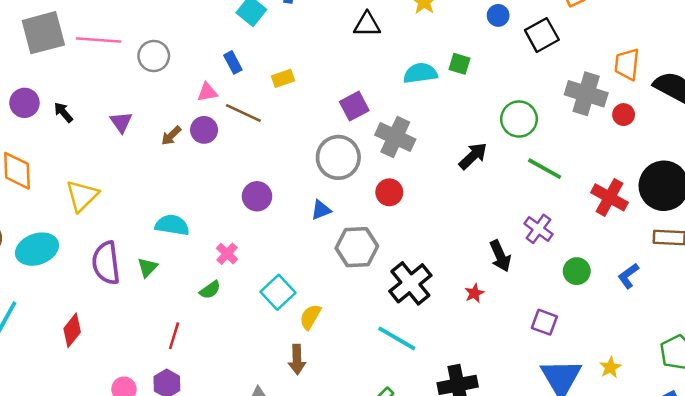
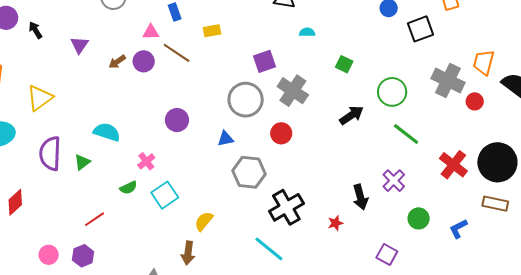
green square: (460, 64) -> (344, 64), moved
cyan semicircle: (420, 73) -> (307, 32), moved, size x0.6
cyan square: (278, 292) -> (165, 195), moved
red line: (174, 336) -> (94, 219), turned 30

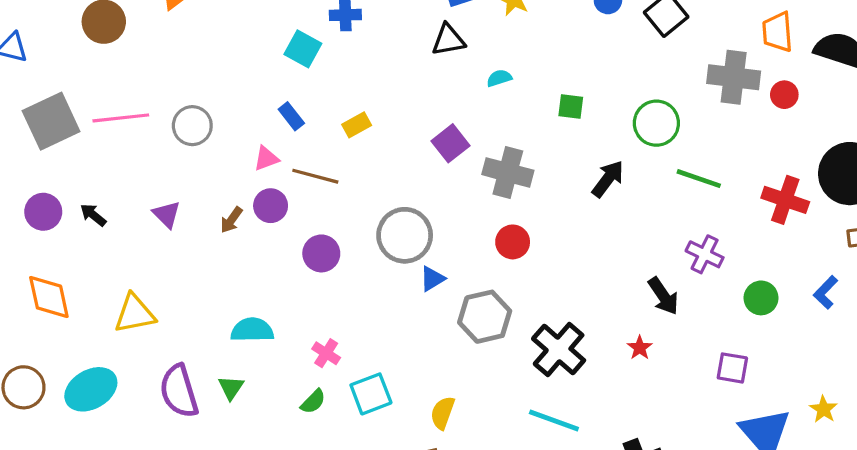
yellow triangle: (40, 98) -> (135, 314), turned 44
gray circle: (246, 100) -> (405, 235), moved
purple circle: (177, 120) -> (321, 253), moved
cyan square: (165, 195) -> (371, 394), turned 32

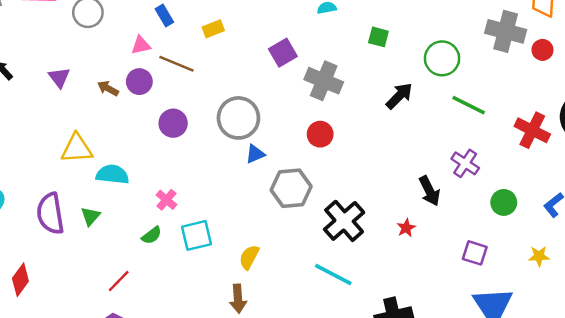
brown arrow: (231, 220) -> (108, 88), turned 75
yellow triangle: (135, 314) -> (77, 149), moved
yellow star: (824, 409) -> (539, 256), moved, turned 30

